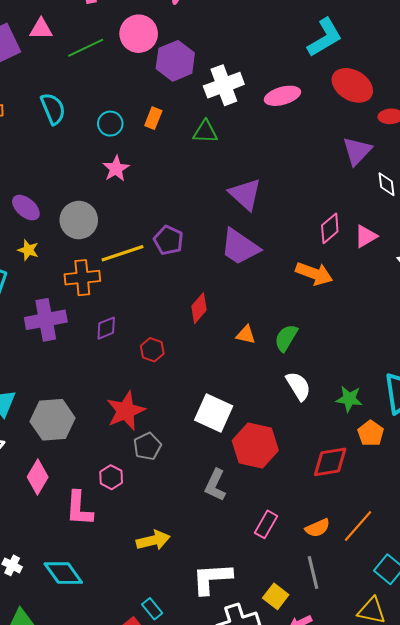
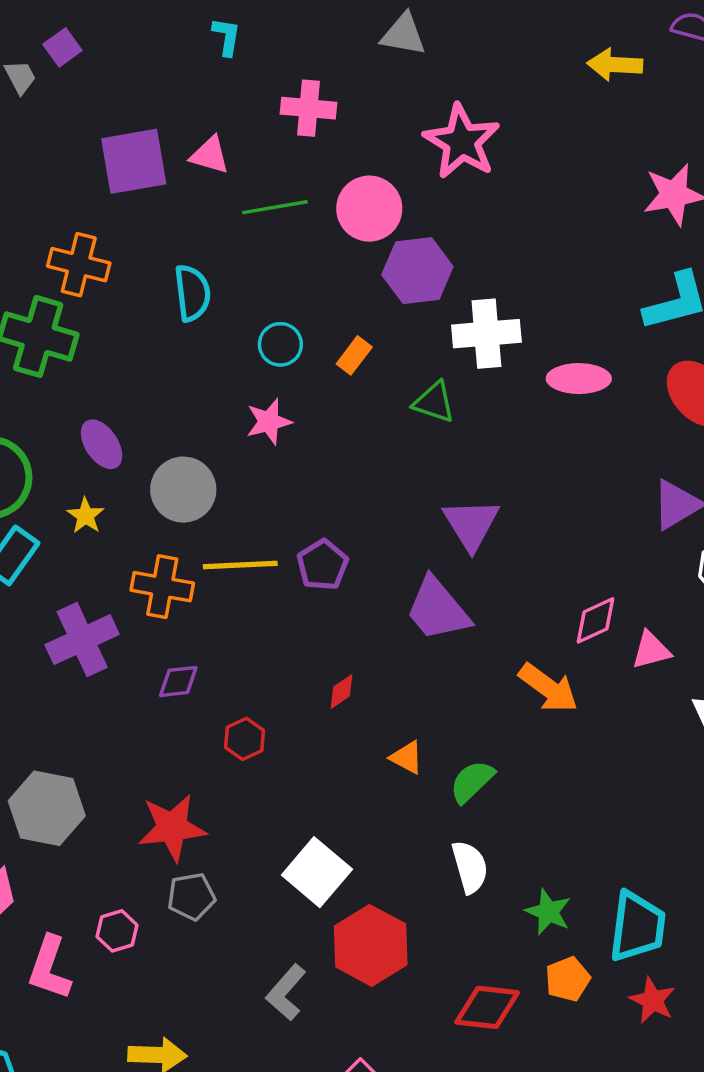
red diamond: (199, 308) -> (342, 692), size x0.7
purple cross: (46, 320) -> (82, 640), turned -30

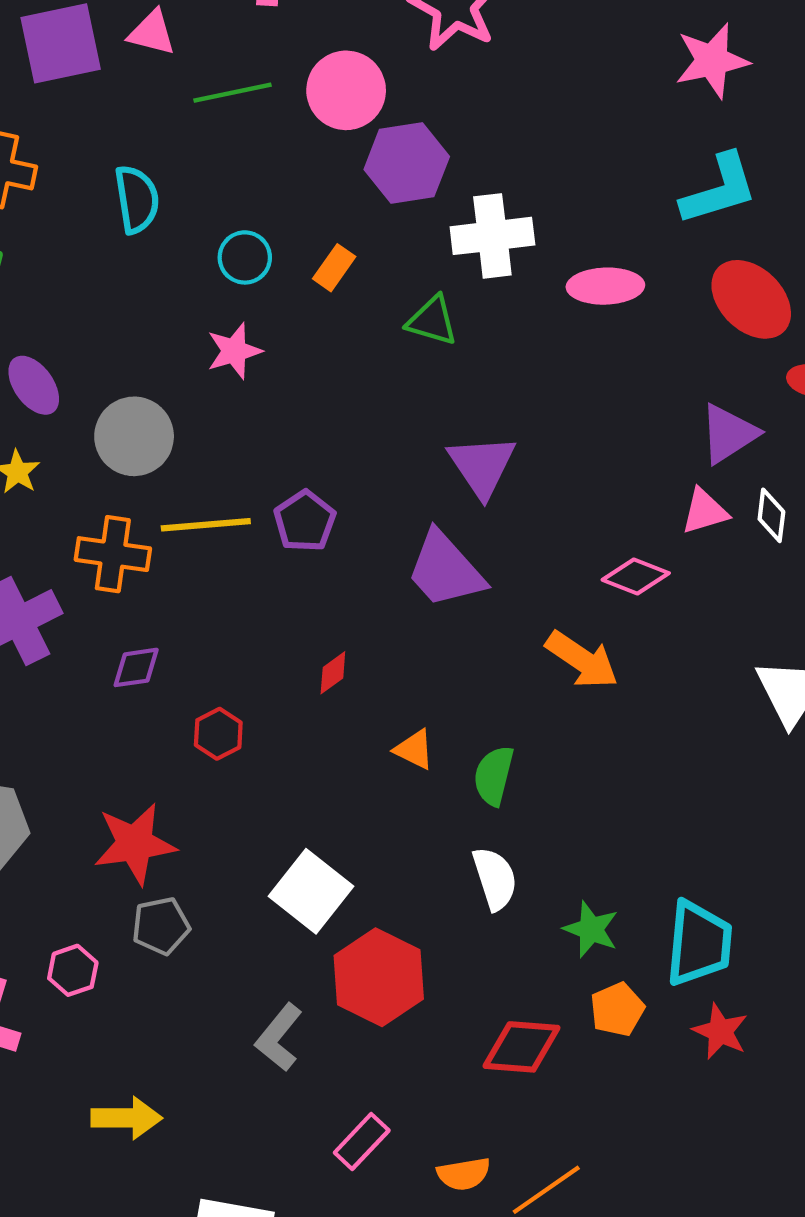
pink diamond: (595, 620) -> (636, 576), turned 48
pink triangle: (651, 650) -> (705, 511), moved
green semicircle: (472, 781) -> (494, 776), turned -30

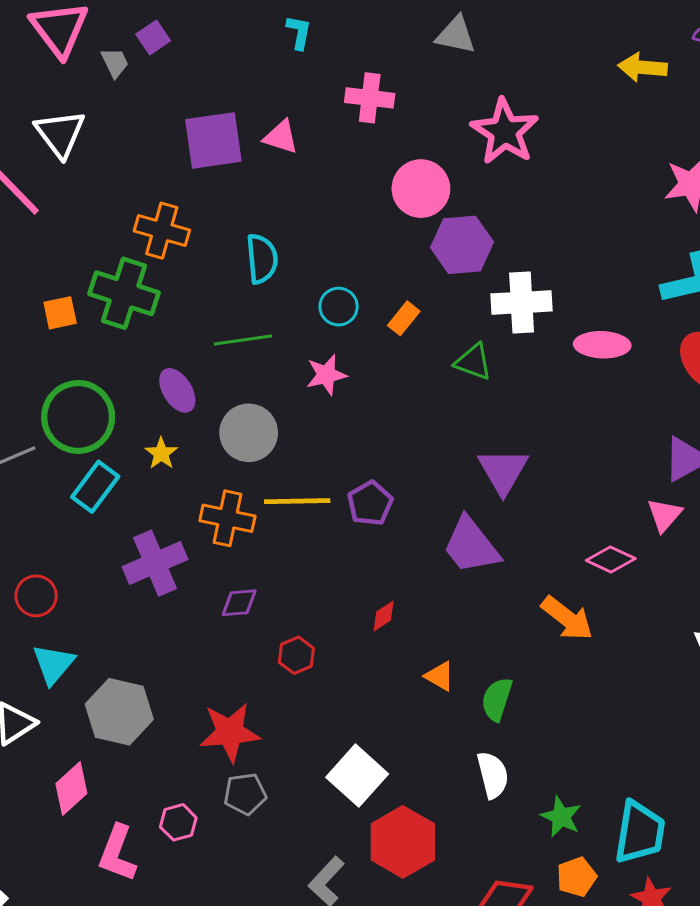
green line: (233, 93) -> (243, 340), moved
pink triangle: (705, 511) -> (664, 515), turned -36

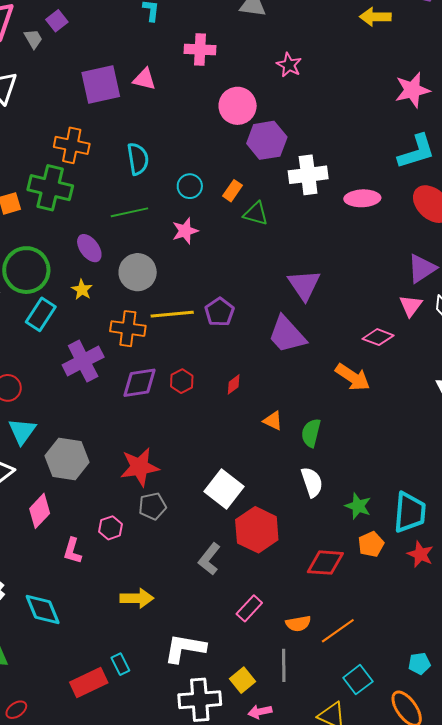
pink star: (505, 132) -> (289, 65), size x0.6
green triangle: (473, 362) -> (256, 214), moved
purple diamond: (239, 603) -> (139, 383), size x1.5
red hexagon: (296, 655) -> (182, 381), moved
pink L-shape: (117, 853) -> (72, 551), size x0.7

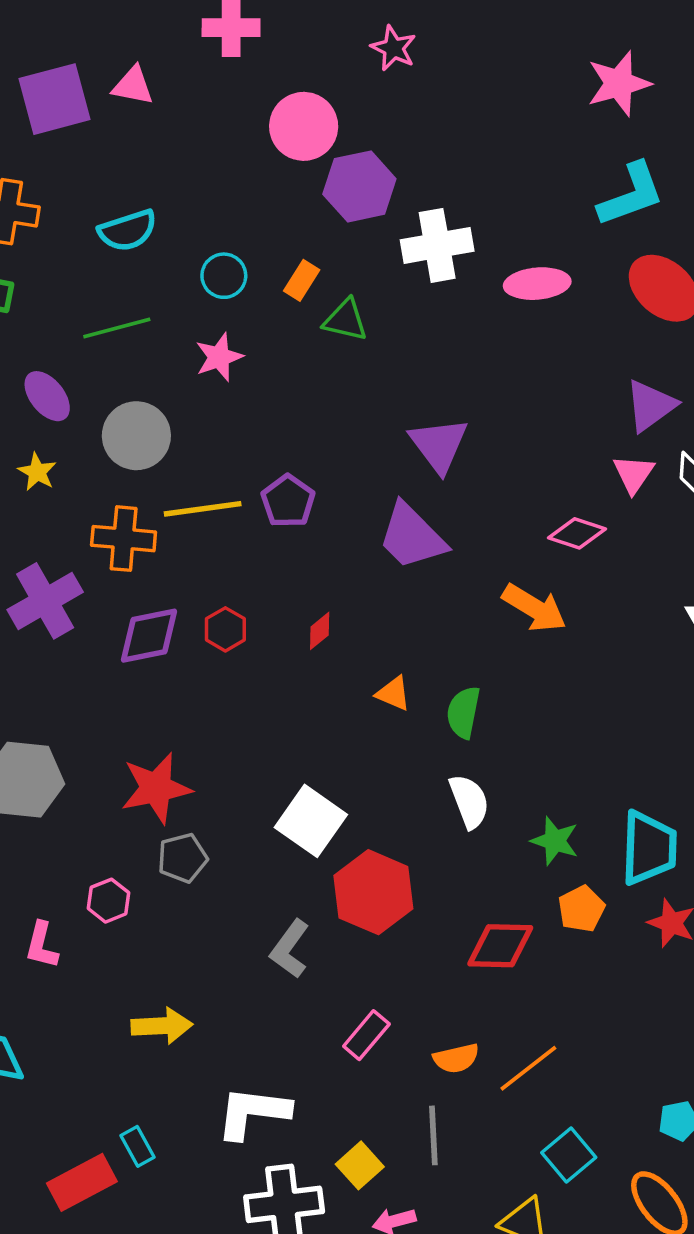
cyan semicircle: (138, 159) -> (128, 230), turned 84

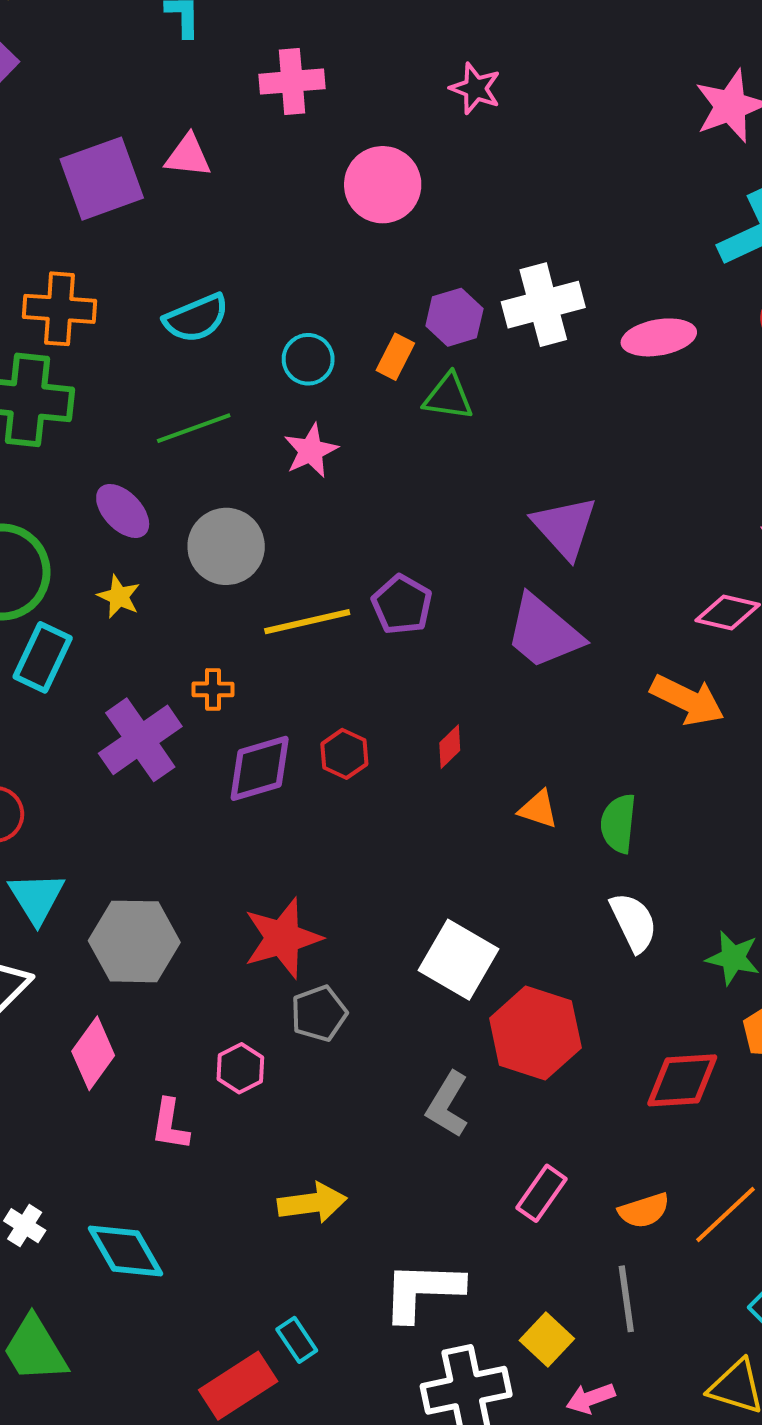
purple hexagon: (359, 186) -> (454, 317), moved, size x0.7
orange cross: (124, 539) -> (213, 689), moved, size x0.6

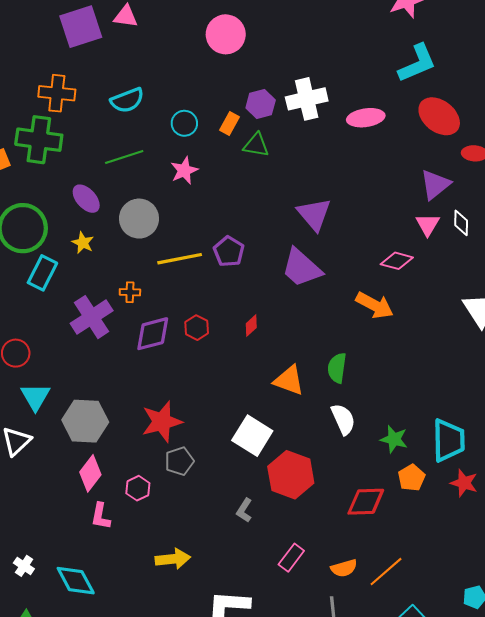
orange triangle: (538, 809) -> (289, 380), moved, size x1.5
pink diamond: (93, 1053) -> (90, 473), moved
gray L-shape: (448, 1105) -> (244, 510), size x0.7

